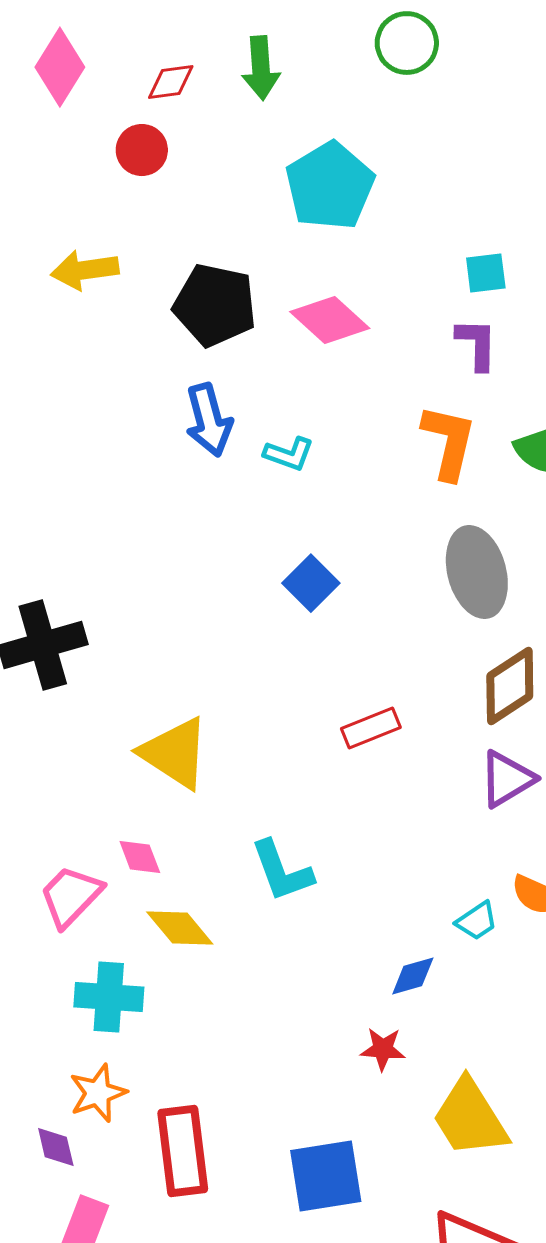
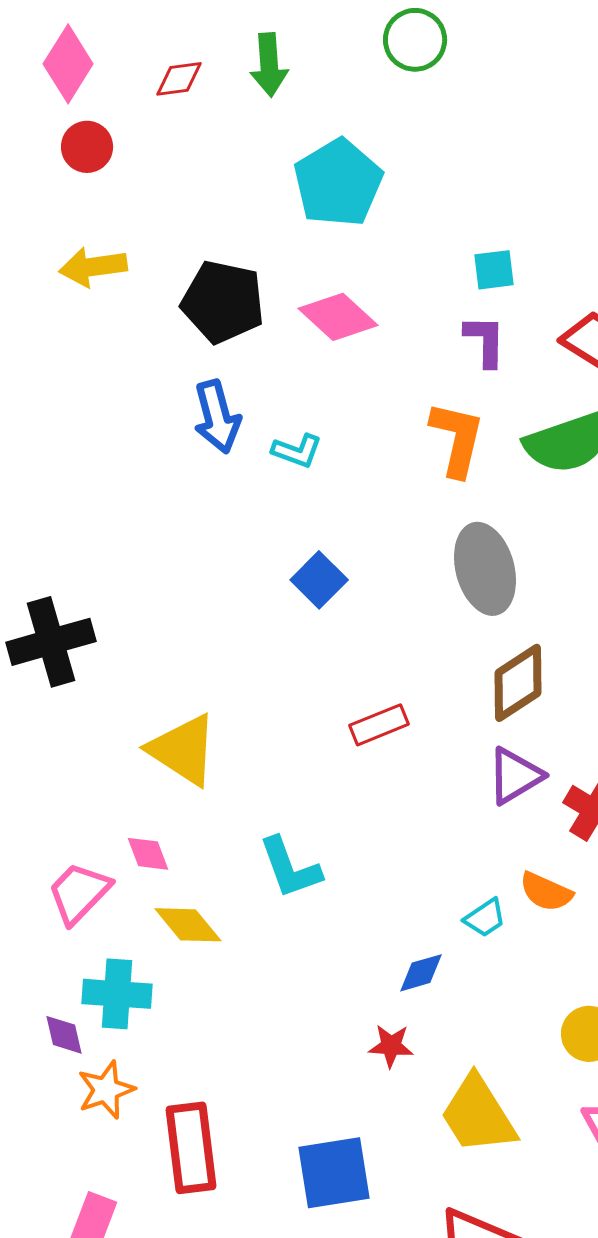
red circle: (142, 150) -> (87, 147), moved
purple diamond: (56, 1147) -> (64, 1035), moved

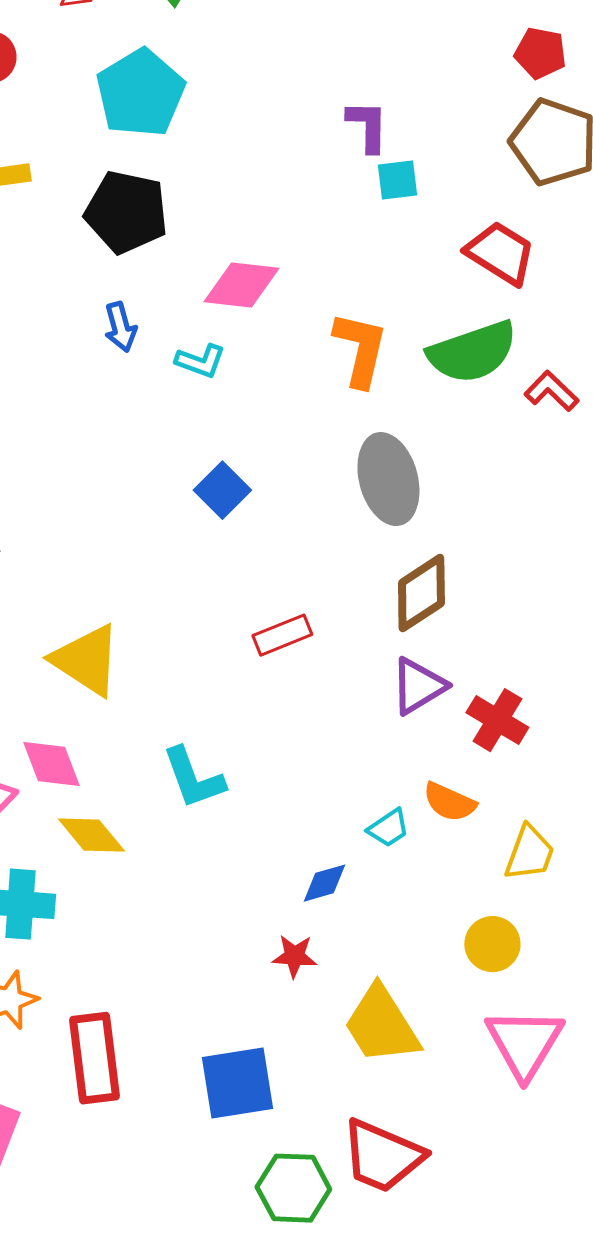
cyan pentagon: (338, 183) -> (140, 93), moved
pink diamond: (338, 317) -> (241, 285), moved, turned -36
purple L-shape: (485, 341) -> (367, 126), moved
blue arrow: (217, 417) -> (120, 327), size x0.7
pink diamond: (148, 854) -> (51, 764), size x1.4

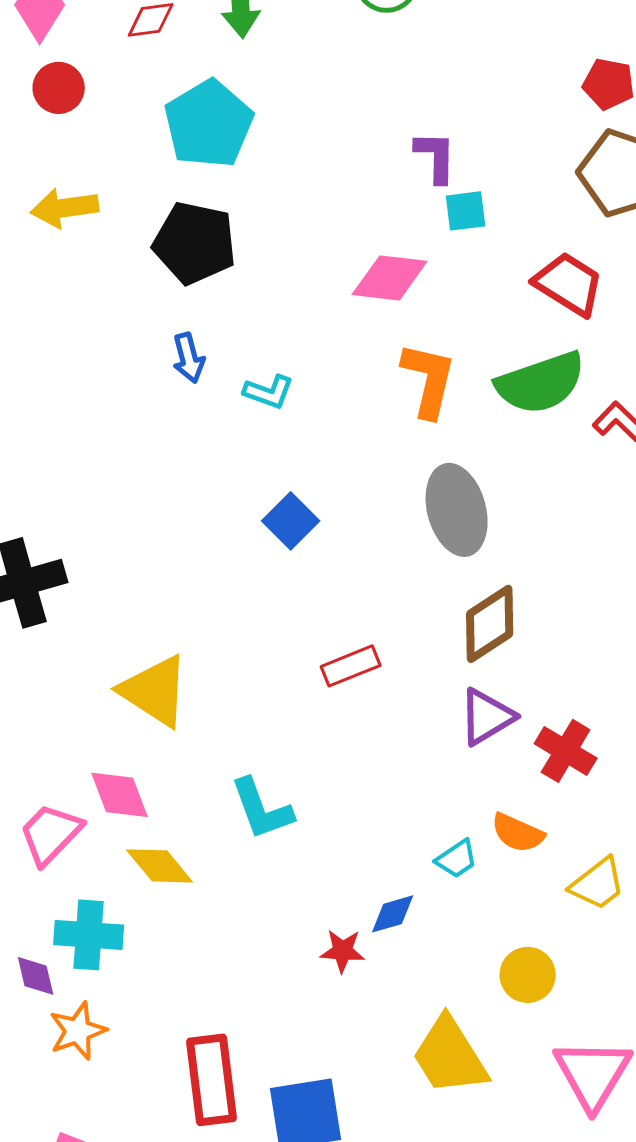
pink diamond: (241, 285) -> (390, 278), moved
yellow trapezoid: (529, 853) -> (598, 884), turned 32
yellow circle: (492, 944) -> (528, 975), moved
red star: (294, 956) -> (343, 951), moved
red rectangle: (94, 1058) -> (212, 1080), moved

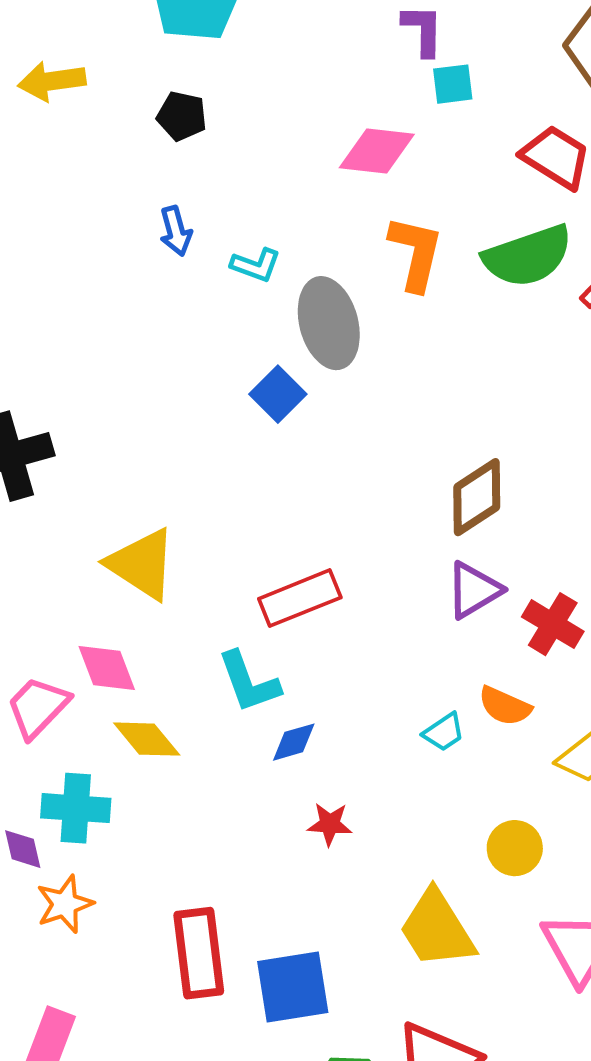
black pentagon: (195, 243) -> (182, 116), size x0.6
gray ellipse: (457, 510) -> (329, 323), moved
red rectangle: (351, 666) -> (300, 598), moved, size x1.4
blue diamond: (393, 914) -> (294, 742), moved

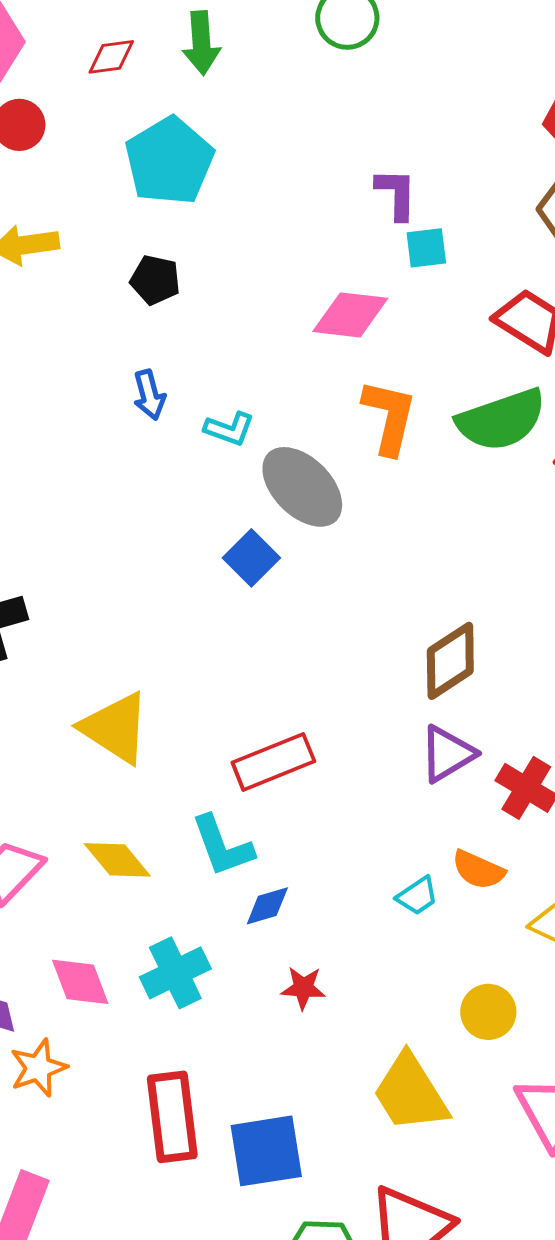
gray ellipse: (329, 323) -> (302, 487), turned -30
pink diamond: (107, 668) -> (80, 982), moved
yellow diamond: (147, 739) -> (117, 860), moved
cyan cross: (76, 808) -> (175, 973), moved, turned -30

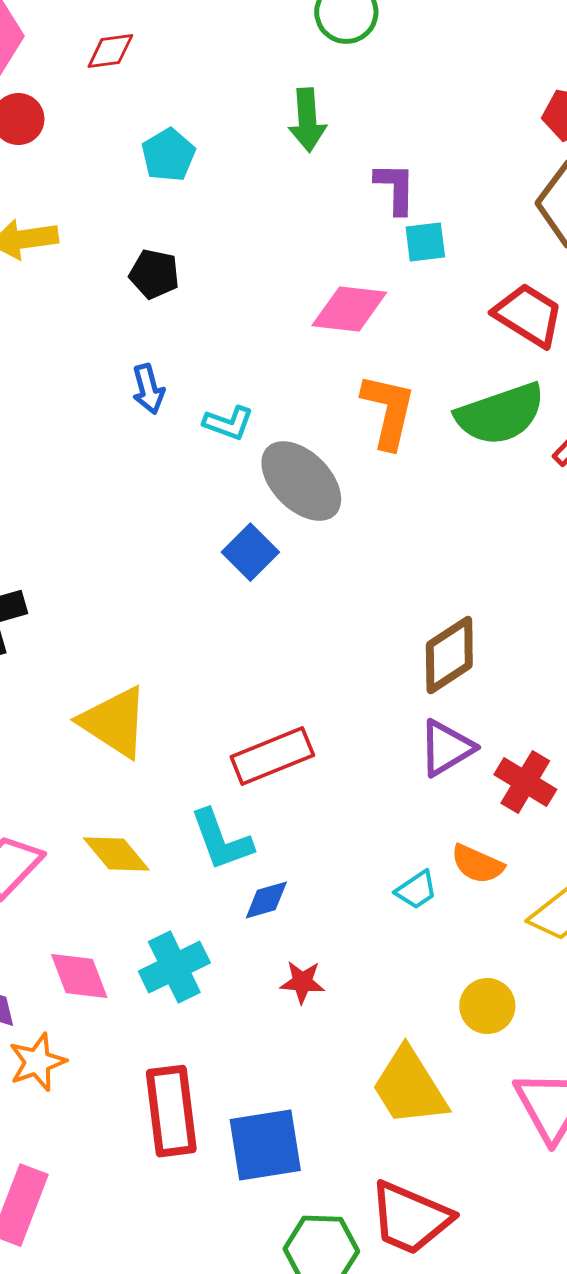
green arrow: (201, 43) -> (307, 120), moved
cyan pentagon: (169, 161) -> (168, 155), size x0.6

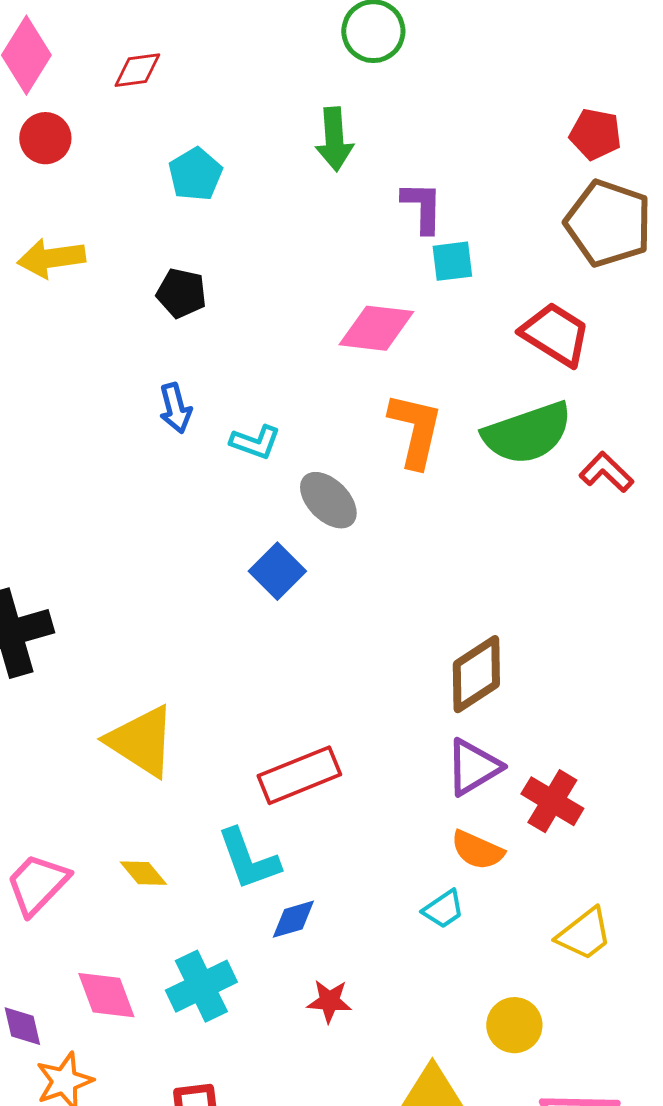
gray ellipse: (301, 481) -> (328, 500), size x0.7
yellow diamond: (116, 854) -> (143, 873), size x0.7
orange semicircle: (477, 864) -> (477, 850), moved

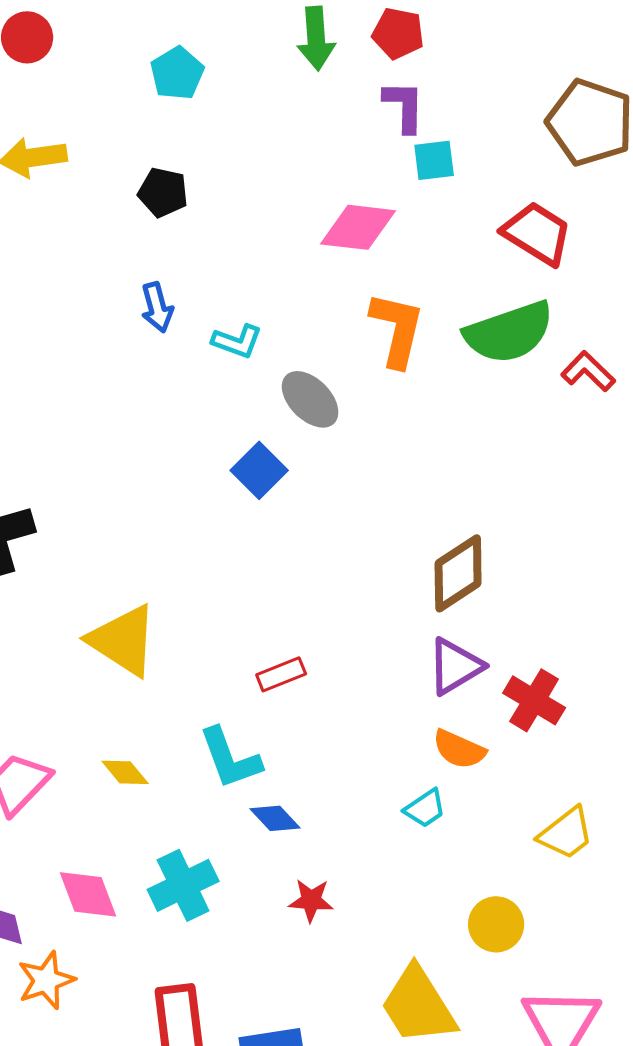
red pentagon: (595, 134) -> (398, 33), moved
red rectangle: (299, 775) -> (281, 674), size x0.6
blue diamond: (293, 919) -> (275, 818), turned 63

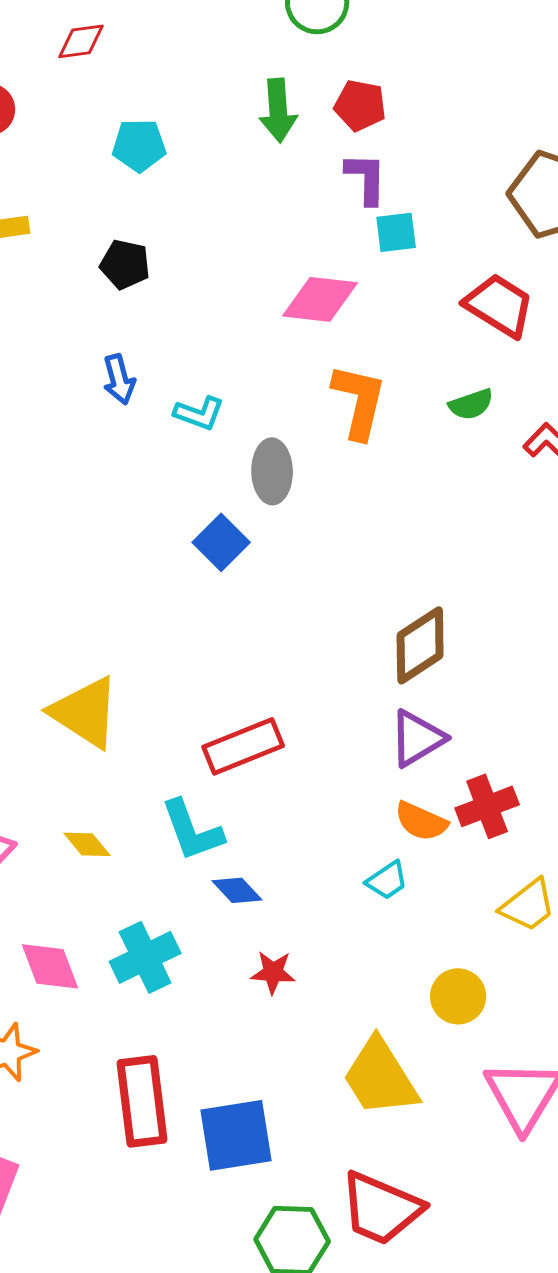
cyan pentagon: (177, 73) -> (139, 145), turned 30
green semicircle: (509, 332) -> (471, 404), size x0.5
gray ellipse: (310, 399) -> (272, 471), turned 44
red rectangle: (281, 674) -> (243, 746), size x1.6
red cross: (534, 700) -> (487, 806), moved, turned 38

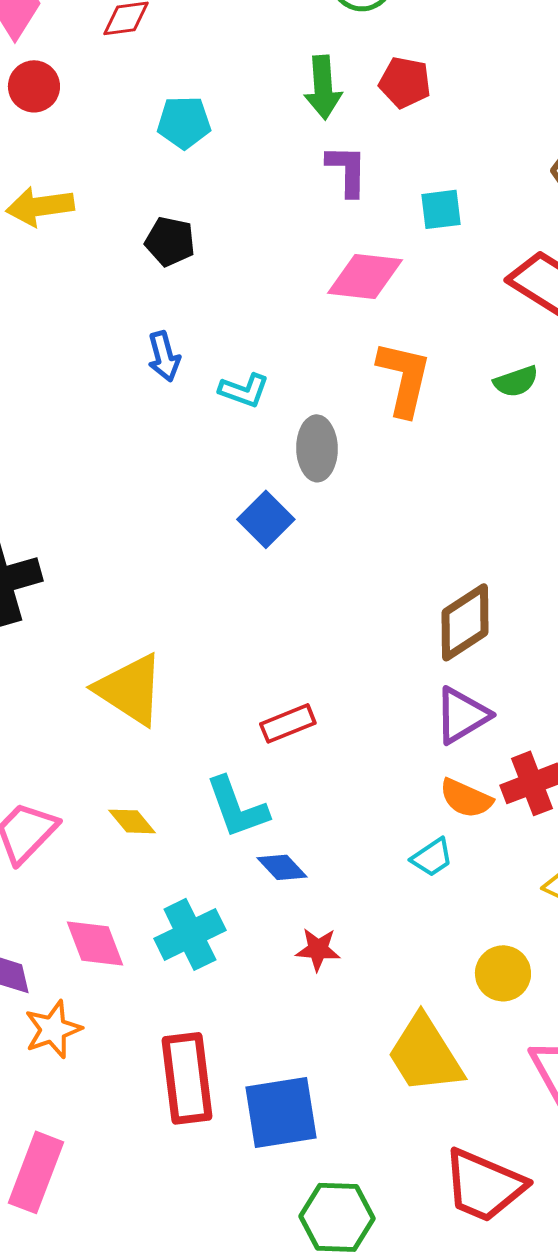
purple L-shape: (366, 178) -> (347, 170), moved
red rectangle: (243, 746) -> (288, 723), size x0.7
red trapezoid: (381, 1208) -> (484, 1185), moved

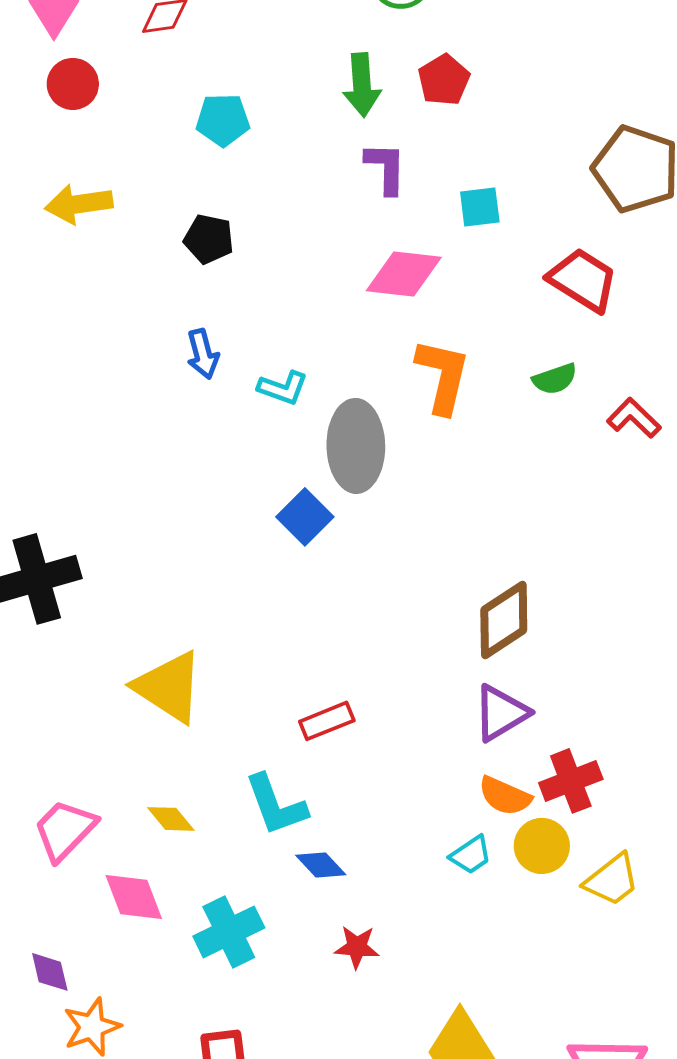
red pentagon: (405, 82) -> (444, 80), turned 30
gray ellipse: (317, 448) -> (356, 446), size x1.4
pink diamond: (95, 943) -> (134, 897), moved
yellow circle: (503, 973) -> (542, 846), moved

